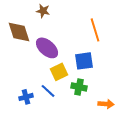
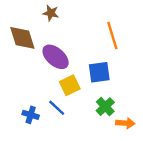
green cross: (79, 87) -> (105, 107), moved, turned 35
blue cross: (26, 97) -> (31, 115), turned 32

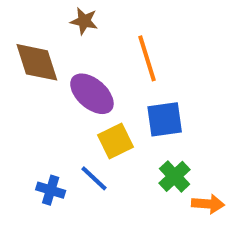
orange line: (112, 36) -> (147, 58), moved

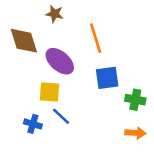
yellow square: (116, 141) -> (49, 92), moved, turned 30
green cross: (175, 176) -> (135, 100), moved, turned -36

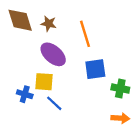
brown star: (55, 14) -> (49, 24), moved
brown diamond: (24, 41) -> (20, 20), moved
blue cross: (33, 124) -> (25, 94), moved

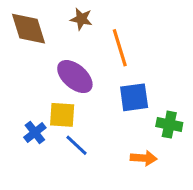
brown star: (49, 24) -> (81, 19), moved
blue cross: (25, 94) -> (35, 133), turned 35
orange arrow: (120, 118) -> (144, 158), moved

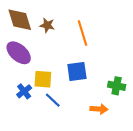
brown star: (81, 19) -> (47, 25), moved
purple ellipse: (75, 77) -> (19, 53), moved
blue square: (134, 97) -> (77, 71), moved

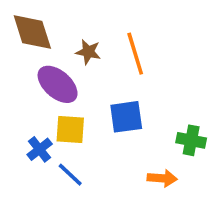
brown star: (47, 25) -> (88, 52), moved
purple ellipse: (19, 53) -> (58, 84), moved
blue line: (53, 100) -> (70, 175), moved

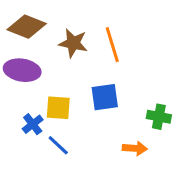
brown diamond: (32, 32) -> (27, 27), turned -51
brown star: (88, 52) -> (73, 43), size x1.4
purple ellipse: (58, 84) -> (22, 70), moved, turned -32

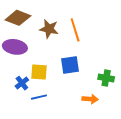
blue line: (58, 145) -> (39, 97), turned -56

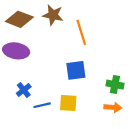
brown star: (49, 29) -> (53, 15), moved
yellow square: (39, 72) -> (68, 103), moved
orange arrow: (90, 99) -> (113, 107), moved

